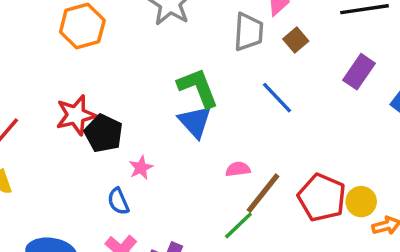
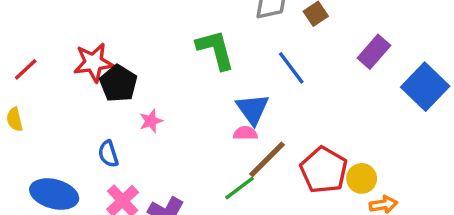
blue triangle: (195, 122) -> (253, 109), moved
blue semicircle: (118, 201) -> (108, 154), moved

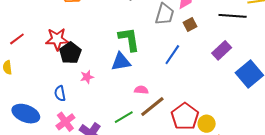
blue line: (291, 68) -> (172, 55), turned 65
blue triangle: (253, 109) -> (121, 62), moved, turned 50
green line: (239, 188) -> (124, 117), moved

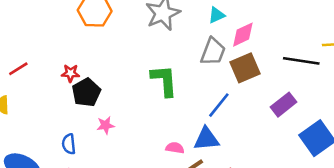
brown square: (190, 25) -> (245, 68), size x1.6
red star: (57, 39) -> (70, 73), size x0.6
blue triangle: (121, 62) -> (206, 139), moved

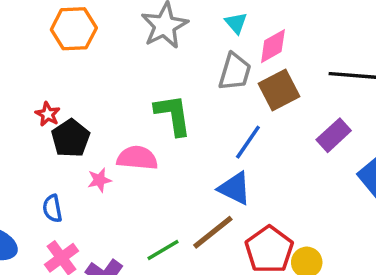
cyan triangle: (217, 15) -> (236, 23), turned -42
red star: (70, 73) -> (48, 114), turned 30
blue triangle: (206, 139) -> (235, 188), turned 36
pink semicircle: (175, 148) -> (137, 158), moved, size x1.6

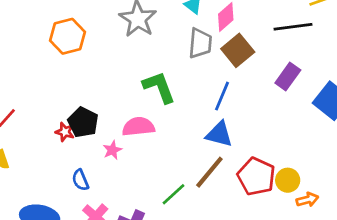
red star: (48, 114) -> (65, 132), moved

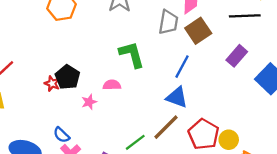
pink semicircle: (138, 127) -> (112, 85), size x0.7
blue semicircle: (80, 180) -> (61, 135), moved, turned -30

